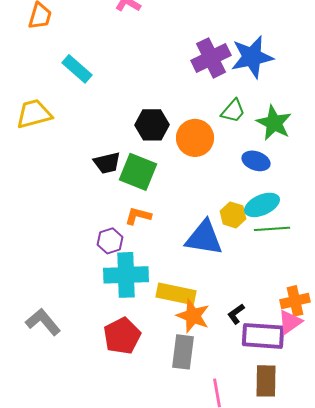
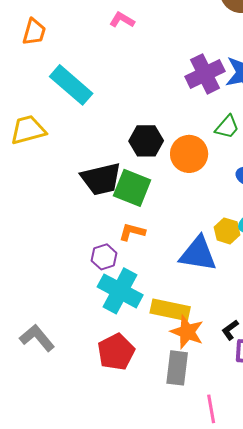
cyan rectangle: (77, 69) -> (71, 85), size x1.4
black trapezoid: (107, 163) -> (101, 179), size x1.5
cyan cross: (126, 275) -> (120, 291), turned 30

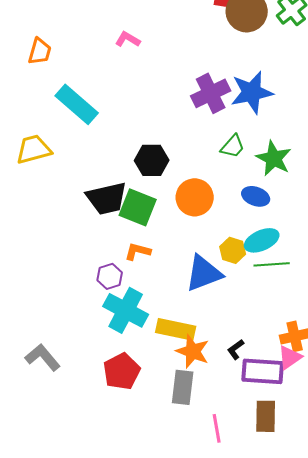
orange circle: (189, 154) -> (195, 197), moved
blue triangle: (198, 254) -> (204, 273), turned -30

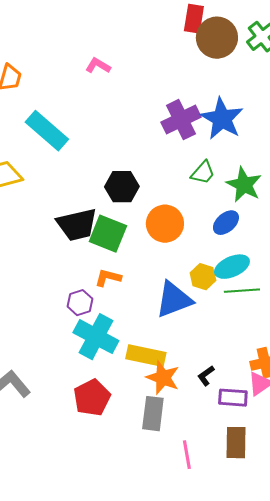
blue star: (252, 92) -> (222, 119), turned -30
blue ellipse: (256, 196) -> (226, 223), turned -60
purple rectangle: (263, 371) -> (233, 398), size x0.7

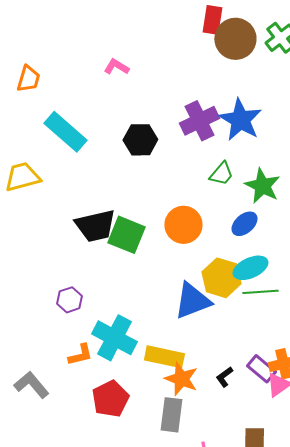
black hexagon: (122, 187) -> (140, 140), moved
yellow hexagon: (203, 277) -> (221, 278), size x1.5
orange L-shape: (108, 278) -> (80, 355), moved, turned 152
purple hexagon: (80, 303) -> (69, 300), moved
purple rectangle: (233, 398) -> (261, 369), moved, turned 36

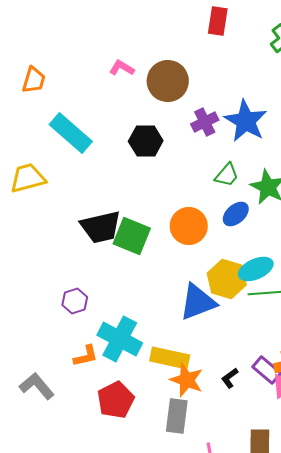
brown circle: (235, 39) -> (168, 81), moved
purple cross: (199, 121) -> (205, 122), size x0.7
blue ellipse: (244, 224) -> (236, 214), moved

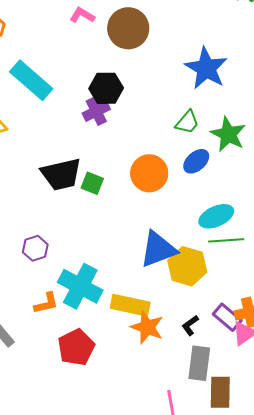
purple cross: (205, 122) -> (96, 111), moved
green square: (132, 236) -> (92, 183), size x0.6
yellow hexagon: (227, 279) -> (187, 266), moved
gray rectangle: (177, 416) -> (199, 363), moved

